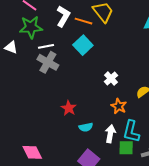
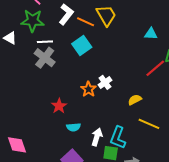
orange star: (119, 106) -> (88, 89), moved

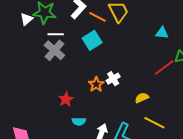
white triangle: (10, 38) -> (26, 19), moved, turned 48

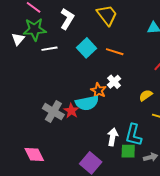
orange line: (97, 17) -> (115, 52), moved
gray cross: (54, 50) -> (53, 112), moved
cyan semicircle: (79, 121) -> (87, 103), moved, size x1.6

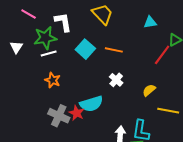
white L-shape: (67, 19) -> (63, 22), turned -35
green star: (35, 29) -> (45, 38), moved
orange star: (98, 90) -> (53, 80), moved

